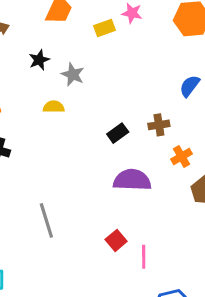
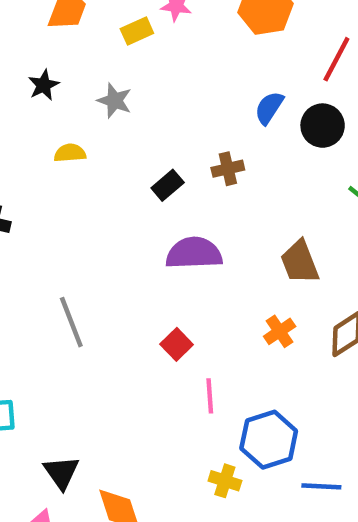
gray star: (73, 74) -> (115, 101), moved
orange cross: (181, 156) -> (280, 331), moved
pink line: (144, 257) -> (210, 396), moved

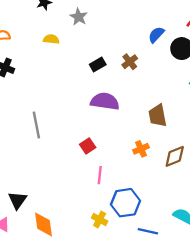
brown cross: (228, 169) -> (130, 62), turned -35

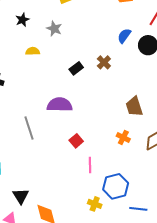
purple semicircle: (105, 101) -> (60, 105), moved
orange cross: (141, 149) -> (123, 138), turned -32

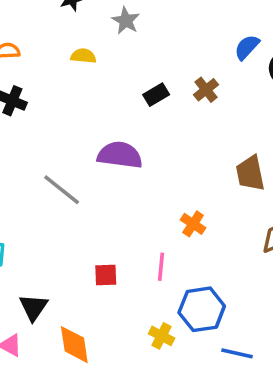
gray line: (29, 128) -> (62, 190), turned -40
orange cross: (123, 138) -> (193, 224), moved
red square: (76, 141) -> (106, 275), moved, turned 32

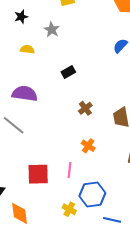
brown cross: (206, 90) -> (85, 108), moved
purple semicircle: (120, 155) -> (25, 94), moved
red square: (106, 275) -> (38, 174), size x1.6

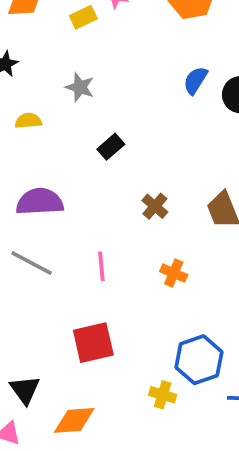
gray star: (52, 30) -> (80, 87), moved
pink line: (70, 170) -> (101, 266), moved
orange diamond: (20, 213) -> (74, 420), turned -75

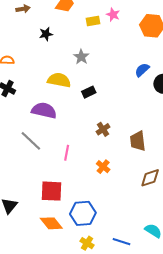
yellow semicircle: (28, 121) -> (59, 80), moved, size x1.6
blue hexagon: (199, 360) -> (83, 213), moved
yellow cross: (163, 395) -> (87, 243), moved
orange diamond: (74, 420) -> (51, 223), moved, turned 40

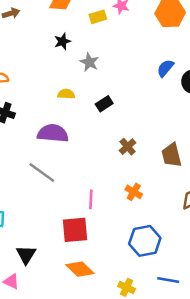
black star: (46, 34) -> (62, 41), moved
yellow semicircle: (59, 80) -> (66, 94), size x0.6
pink line: (67, 153) -> (91, 199), moved
blue hexagon: (83, 213) -> (145, 241), moved

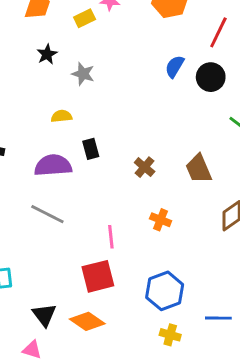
black rectangle: (104, 104) -> (91, 149), moved, turned -63
blue hexagon: (145, 241) -> (165, 291), moved
orange diamond: (80, 269) -> (87, 321), moved

